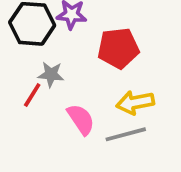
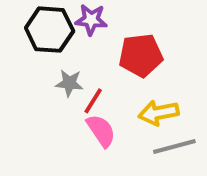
red line: (32, 95) -> (93, 101), moved
gray line: (126, 134) -> (174, 147), moved

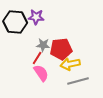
red pentagon: (141, 55) -> (61, 49), moved
gray star: (69, 83) -> (43, 45), moved

